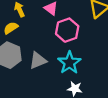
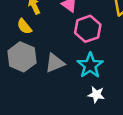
yellow semicircle: (11, 28) -> (24, 26), turned -96

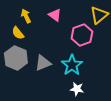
pink hexagon: (88, 29) -> (82, 35), moved

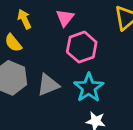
pink triangle: (55, 15) -> (65, 18), turned 32
pink hexagon: (82, 35) -> (82, 47), moved

